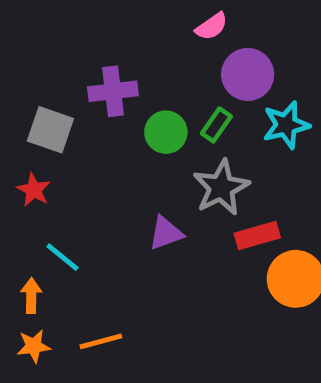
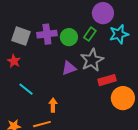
purple cross: (113, 91) -> (47, 34), moved
purple triangle: (166, 233) -> (69, 68), moved
orange arrow: (31, 296) -> (53, 105), moved

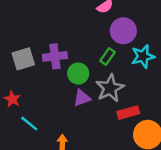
gray square: (21, 36) -> (23, 59), turned -36
green circle: (69, 37) -> (78, 74), moved
red star: (14, 61) -> (12, 99), moved

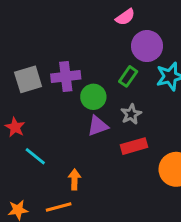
gray star: (110, 88) -> (131, 114), size x0.6
red rectangle: (128, 113) -> (134, 146), moved

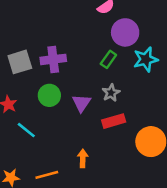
green circle: (93, 97) -> (49, 95), moved
purple triangle: (98, 126) -> (81, 103), turned -36
orange arrow: (74, 179) -> (83, 158), moved

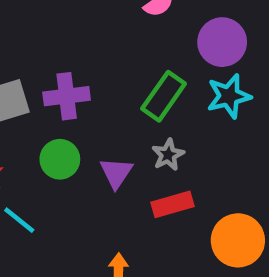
purple circle: (125, 32) -> (222, 42), moved
green rectangle: (108, 59) -> (164, 96), size x1.5

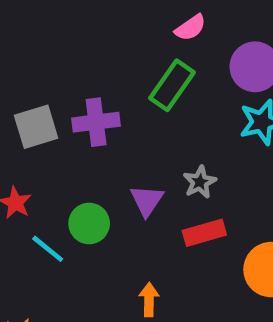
green rectangle: (164, 96) -> (172, 85), moved
green circle: (60, 159) -> (89, 223), moved

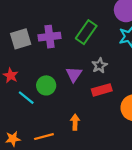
green rectangle: (172, 85) -> (86, 32), moved

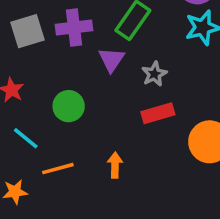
purple triangle: (74, 74) -> (111, 60), moved
cyan line: (26, 98) -> (26, 138), moved
orange line: (44, 137) -> (58, 169), moved

